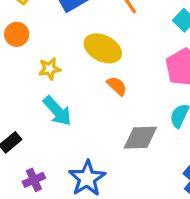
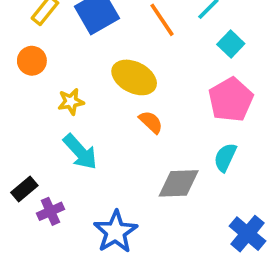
purple cross: (34, 180) -> (50, 211), moved

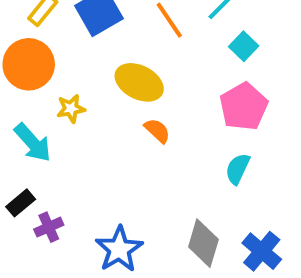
orange circle: (32, 61) -> (29, 64), size x1.6
cyan arrow: (80, 152) -> (33, 143), moved
gray diamond: (179, 183) -> (203, 243), moved, turned -72

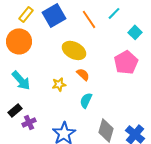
cyan square: (244, 46) -> (135, 32), moved
yellow star: (71, 109) -> (59, 84), moved
cyan semicircle: (238, 169) -> (86, 100), moved

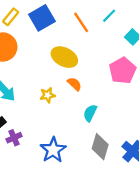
cyan semicircle: (86, 100) -> (90, 113), moved

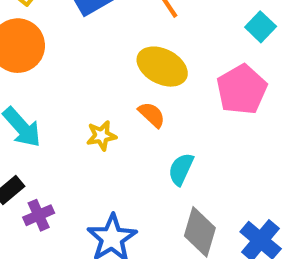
yellow ellipse: (64, 57) -> (162, 67), moved

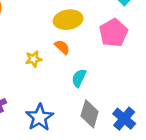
yellow ellipse: (162, 67) -> (68, 20), turned -36

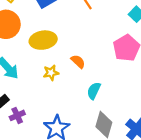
yellow ellipse: (68, 20) -> (43, 40), moved

